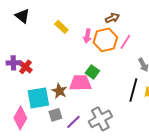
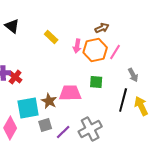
green square: (92, 72) -> (96, 82), moved, turned -32

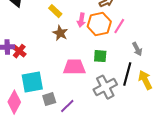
brown star: (49, 101) -> (60, 33), moved
gray cross: (90, 129) -> (105, 87), moved

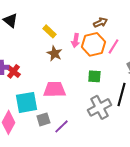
pink trapezoid: (74, 67) -> (54, 89), moved

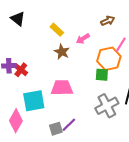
pink arrow: (75, 40) -> (83, 39), turned 48
orange hexagon: (93, 44) -> (109, 59), moved
gray square: (43, 119) -> (56, 129), moved

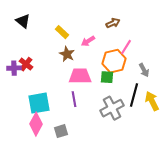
red cross: (21, 70) -> (26, 64), moved
pink trapezoid: (62, 88) -> (80, 76), moved
pink diamond: (16, 121) -> (36, 124), moved
purple line: (69, 125) -> (74, 99), moved, turned -56

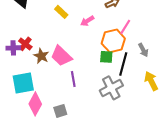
brown star: (67, 54) -> (41, 56), moved
pink trapezoid: (80, 76) -> (61, 56), moved, turned -135
black line: (134, 95) -> (123, 64), moved
cyan square: (39, 103) -> (23, 83), moved

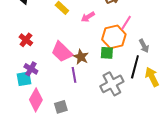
purple cross: (13, 48) -> (31, 69), moved, turned 32
brown star: (41, 56) -> (81, 57), moved
black line: (123, 64) -> (135, 67), moved
cyan square: (23, 83) -> (24, 79), size x0.7

